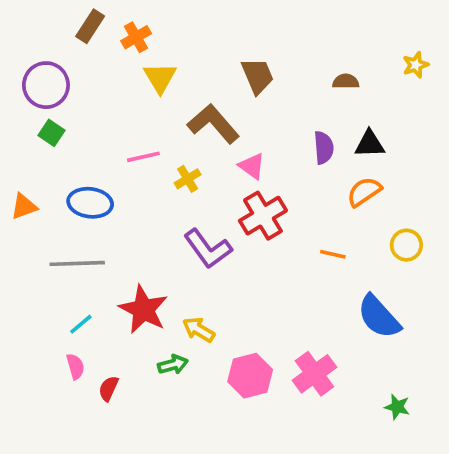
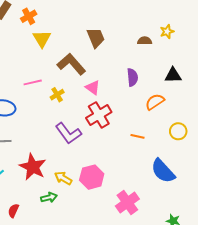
yellow star: (416, 65) -> (167, 32), moved
black triangle: (370, 144) -> (173, 75), moved
pink hexagon: (250, 376) -> (92, 177), moved

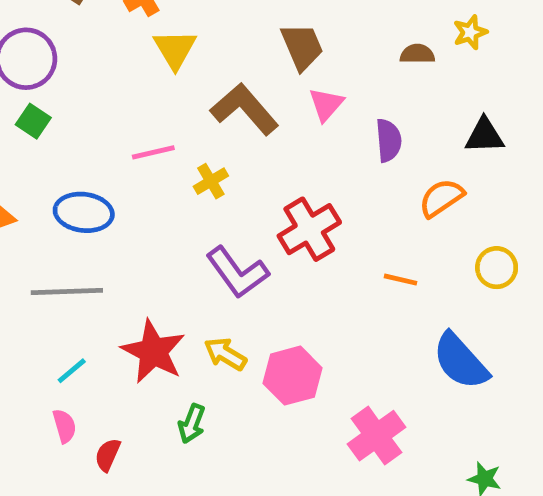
pink triangle: (93, 88) -> (326, 104), moved, turned 35
yellow arrow: (63, 178) -> (225, 354), moved
green arrow: (49, 197) -> (192, 424), turned 126

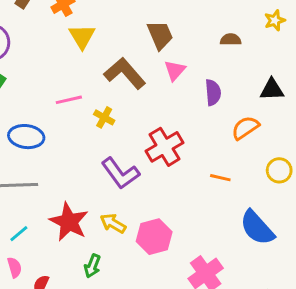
yellow star: (470, 32) -> (275, 20), moved
yellow cross: (211, 181) -> (104, 117), turned -30

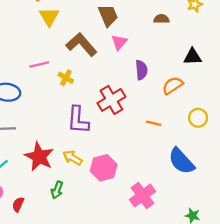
purple semicircle: (213, 92) -> (141, 70), moved
purple L-shape: (120, 173) -> (78, 120), turned 40

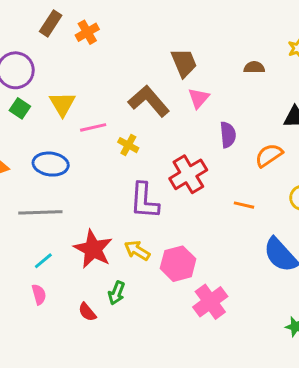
yellow triangle: (49, 17) -> (62, 104), moved
pink cross: (143, 196) -> (210, 302), moved
red semicircle: (18, 204) -> (87, 312), moved, turned -64

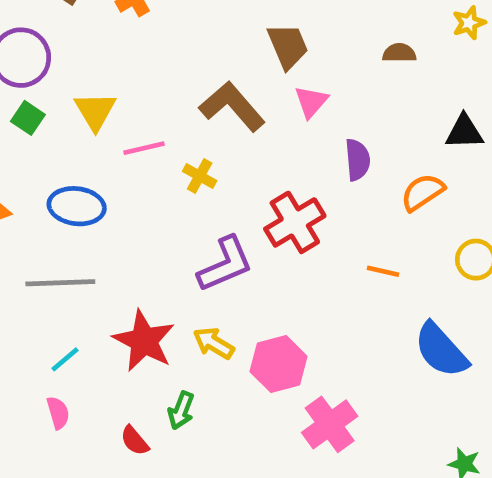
purple L-shape: (144, 201) -> (225, 264), turned -117

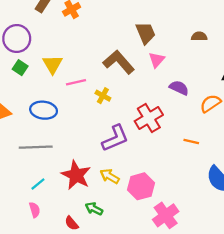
purple semicircle: (357, 160) -> (179, 88), turned -60
green arrow: (181, 410) -> (94, 209), turned 96

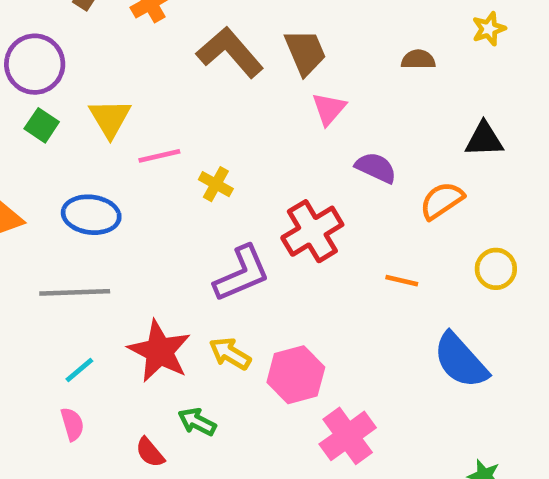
brown L-shape: (119, 62) -> (230, 52), moved

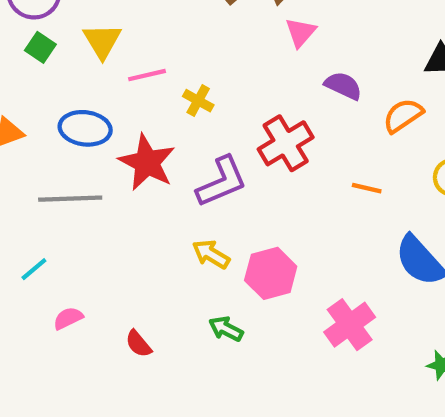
red star: (159, 351) -> (147, 162), moved
cyan line: (79, 370) -> (34, 269), moved
green arrow: (197, 422) -> (226, 329), moved
pink semicircle: (72, 424) -> (68, 318), turned -100
pink cross: (348, 436) -> (350, 325), moved

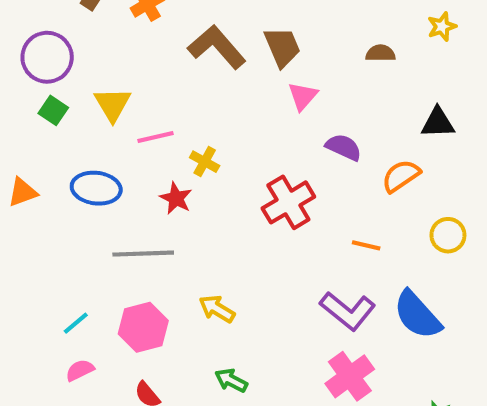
red star: (147, 162) -> (176, 198), moved, size x0.6
purple L-shape: (222, 182) -> (348, 311), moved, turned 62
gray line: (70, 199) -> (143, 254), moved
cyan line: (34, 269) -> (76, 323), moved
pink hexagon: (271, 273) -> (143, 327), moved

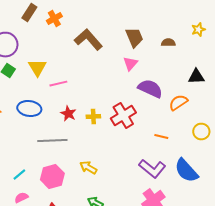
brown trapezoid: (282, 47) -> (134, 38), moved
purple semicircle: (344, 147) -> (150, 89), size x1.4
yellow cross: (205, 162) -> (93, 117), moved, turned -32

